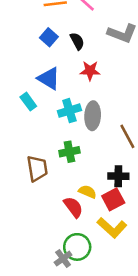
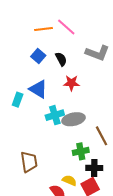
cyan rectangle: (28, 102) -> (18, 100), moved, turned 56
gray ellipse: (93, 116) -> (74, 119), turned 75
green cross: (69, 152) -> (81, 151), moved

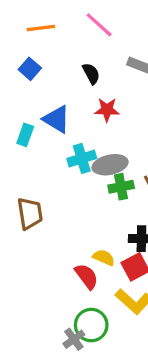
orange line: (43, 29) -> (41, 28), moved
blue square: (38, 56) -> (30, 69), moved
green cross: (81, 151) -> (121, 187), moved
brown trapezoid: (29, 162) -> (30, 213), moved

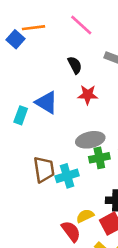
blue square: (30, 69) -> (15, 39), moved
cyan cross: (82, 158) -> (67, 176), moved
brown trapezoid: (30, 213) -> (44, 169), moved
yellow semicircle: (104, 257) -> (85, 216), turned -48

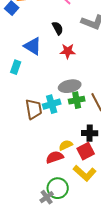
blue triangle: (46, 102) -> (33, 46), moved
cyan cross: (67, 176) -> (52, 104), moved
red semicircle: (71, 231) -> (55, 157), turned -72

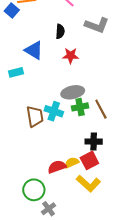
black semicircle: (58, 28) -> (60, 31), turned 32
cyan rectangle: (16, 67) -> (16, 72), turned 56
cyan cross: (52, 104) -> (54, 111), turned 36
yellow semicircle: (66, 145) -> (72, 163), moved
green circle: (58, 188) -> (34, 190), moved

